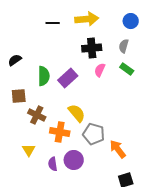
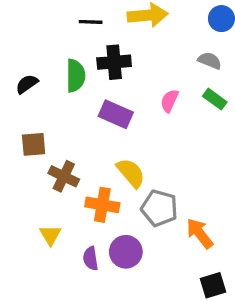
gray semicircle: (124, 46) -> (210, 61), turned 96
black cross: (92, 48) -> (114, 62), moved
green semicircle: (44, 76) -> (75, 76), moved
purple rectangle: (68, 78) -> (116, 114), turned 66

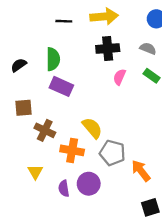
black cross: (114, 62) -> (108, 48), moved
purple rectangle: (116, 114) -> (61, 86), moved

